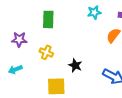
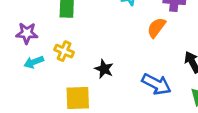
cyan arrow: (15, 69) -> (34, 62), moved

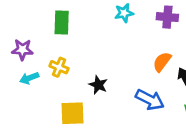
orange semicircle: (156, 28) -> (162, 62), moved

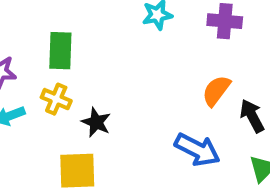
green rectangle: (62, 22) -> (60, 51), moved
black star: (98, 85) -> (96, 122), moved

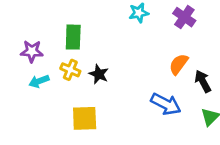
purple cross: (225, 21) -> (184, 17), turned 30
black star: (96, 122) -> (99, 74), moved

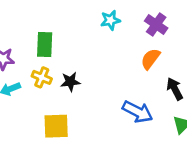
orange semicircle: (179, 64) -> (150, 59), moved
black star: (99, 74) -> (70, 82), turned -30

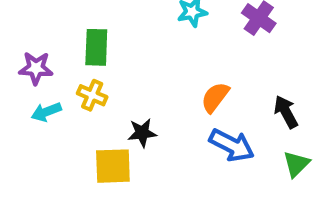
orange semicircle: (150, 59) -> (215, 97), moved
black star: (70, 82) -> (142, 133), moved

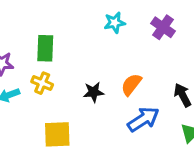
black star: (142, 133) -> (94, 92), moved
blue arrow: (232, 145) -> (143, 119), turned -60

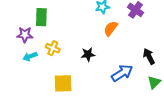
green rectangle: (45, 48) -> (41, 17), moved
orange semicircle: (131, 85) -> (111, 29), moved

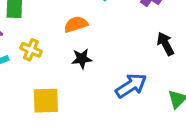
orange semicircle: (111, 29) -> (76, 24), moved, turned 35
black arrow: (149, 56) -> (165, 44), moved

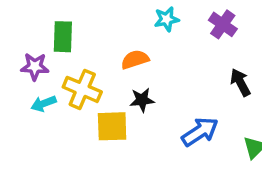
yellow cross: (31, 50) -> (82, 89), size x1.5
yellow square: (46, 101) -> (112, 126), moved

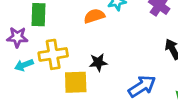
orange semicircle: (135, 60) -> (94, 16), moved
yellow cross: (82, 89) -> (53, 54), turned -32

